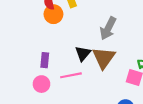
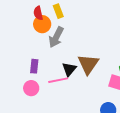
gray arrow: (108, 28) -> (56, 37), moved
black triangle: (83, 53) -> (69, 69), moved

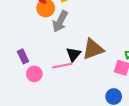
brown triangle: (88, 64) -> (93, 49), turned 35
purple rectangle: (34, 66) -> (23, 56), moved, turned -32

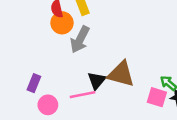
brown triangle: (93, 49) -> (121, 74), turned 35
purple rectangle: (23, 56) -> (34, 83), turned 48

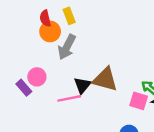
purple rectangle: (34, 83) -> (24, 88), turned -63
pink circle: (48, 105) -> (37, 77), moved

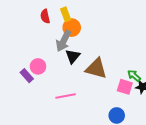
orange circle: (50, 31) -> (72, 28), moved
black triangle: (82, 85) -> (73, 56), moved
pink line: (69, 98) -> (66, 96), moved

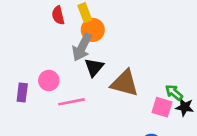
purple rectangle: (27, 76) -> (22, 92), moved, turned 48
pink line: (66, 96) -> (71, 102), moved

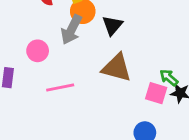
black triangle: (94, 67) -> (112, 25), moved
pink circle: (49, 81) -> (38, 51), moved

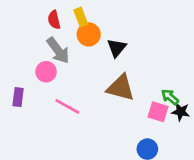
gray arrow: (71, 30) -> (58, 50), moved, turned -64
pink line: (60, 88) -> (67, 106), turned 40

